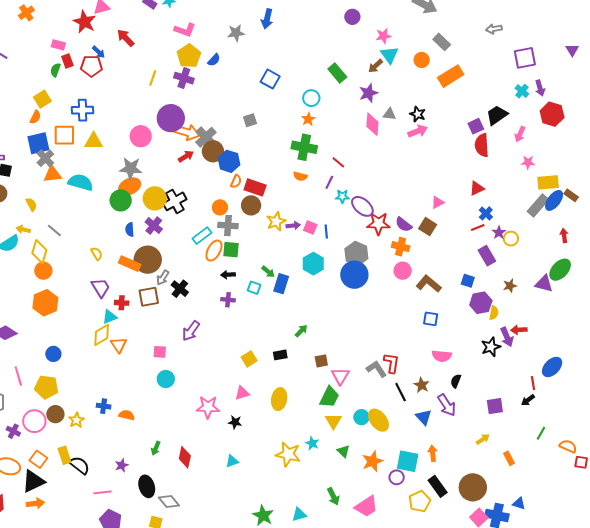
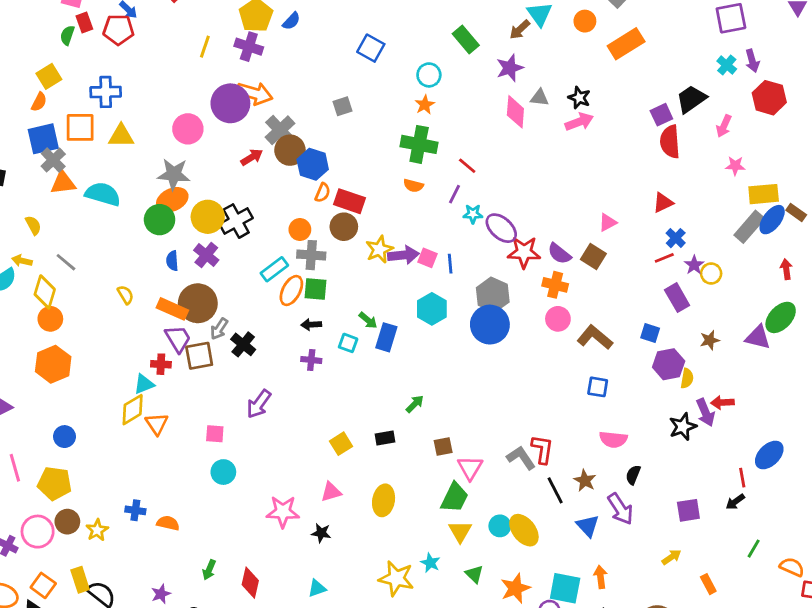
orange arrow: (187, 132) -> (255, 93), moved
purple arrow: (293, 226) -> (403, 255), size x1.5
purple trapezoid: (101, 288) -> (178, 339), moved

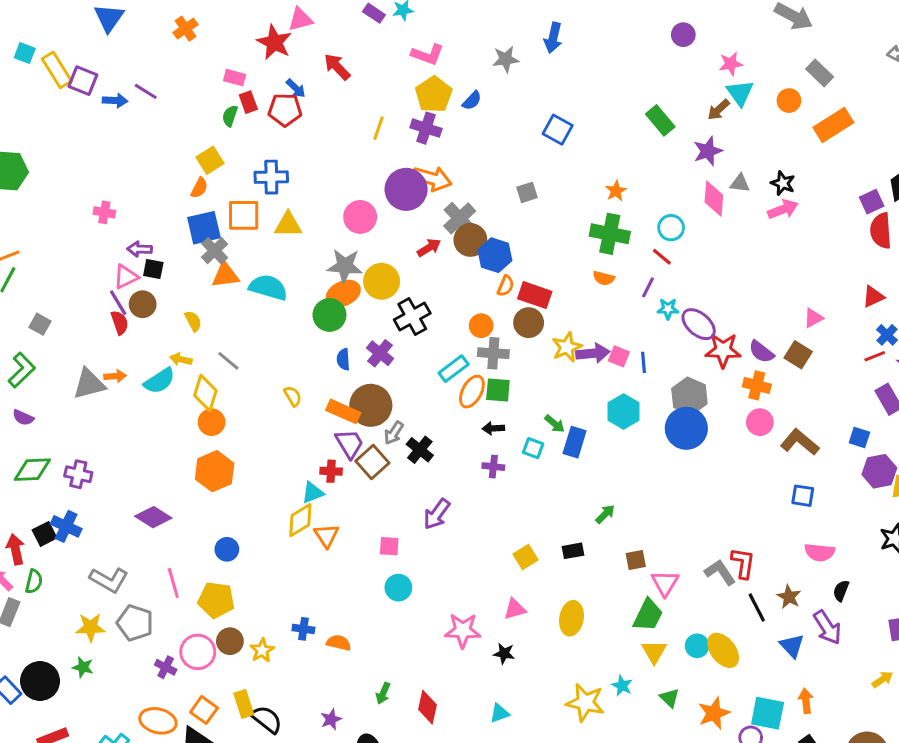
cyan circle: (429, 75) -> (671, 228), moved
yellow circle: (208, 217) -> (382, 281), moved
brown square: (199, 356) -> (372, 462), turned -32

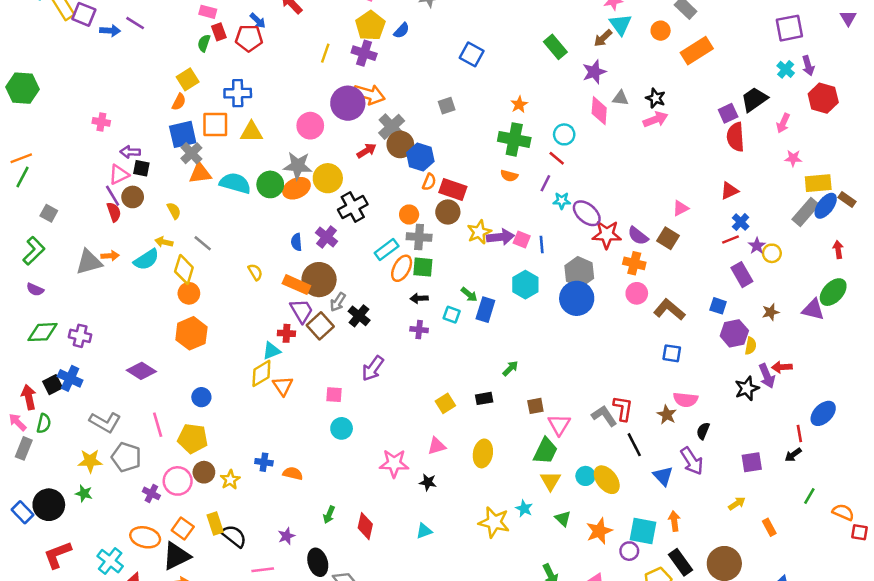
green circle: (329, 315) -> (270, 184), moved
brown star: (789, 597) -> (667, 415), moved

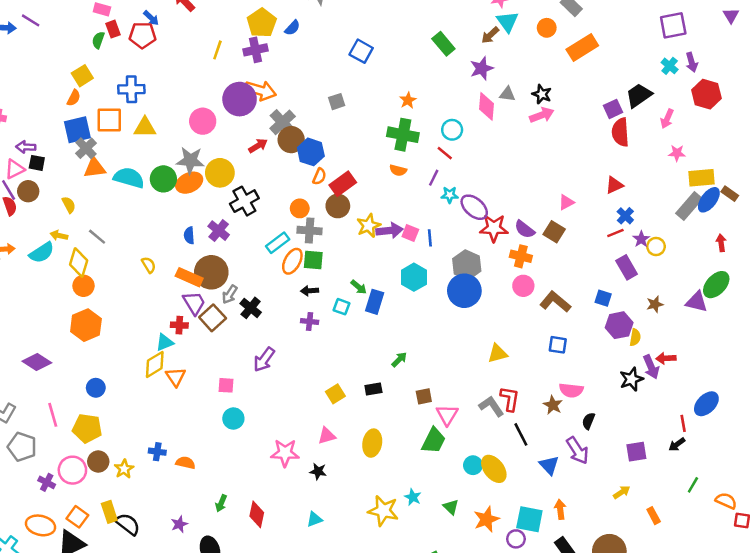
purple cross: (364, 53) -> (256, 50), turned -30
red rectangle: (453, 189) -> (343, 184), turned -55
yellow triangle: (550, 481) -> (498, 353), moved, turned 45

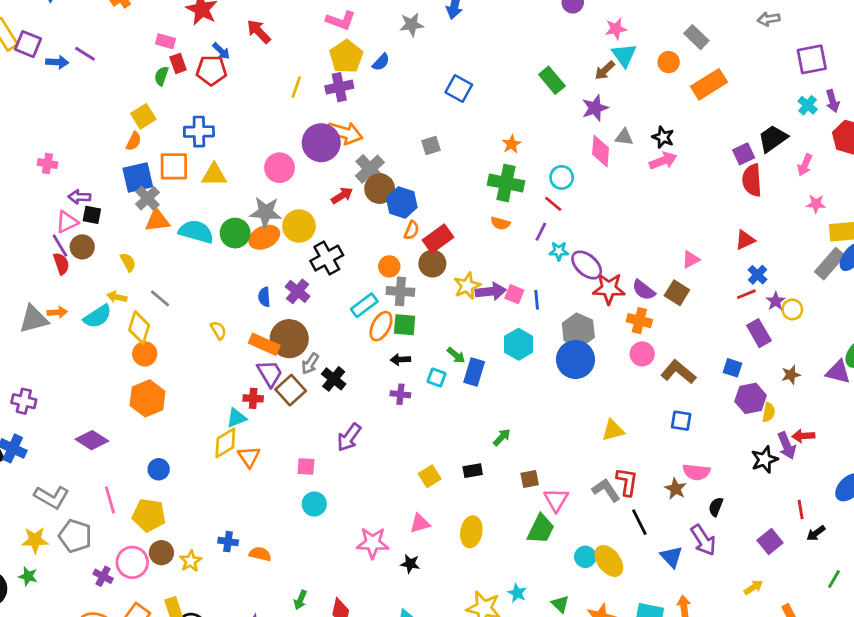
red line: (683, 423) -> (801, 510), moved
purple square: (636, 452) -> (770, 542), turned -30

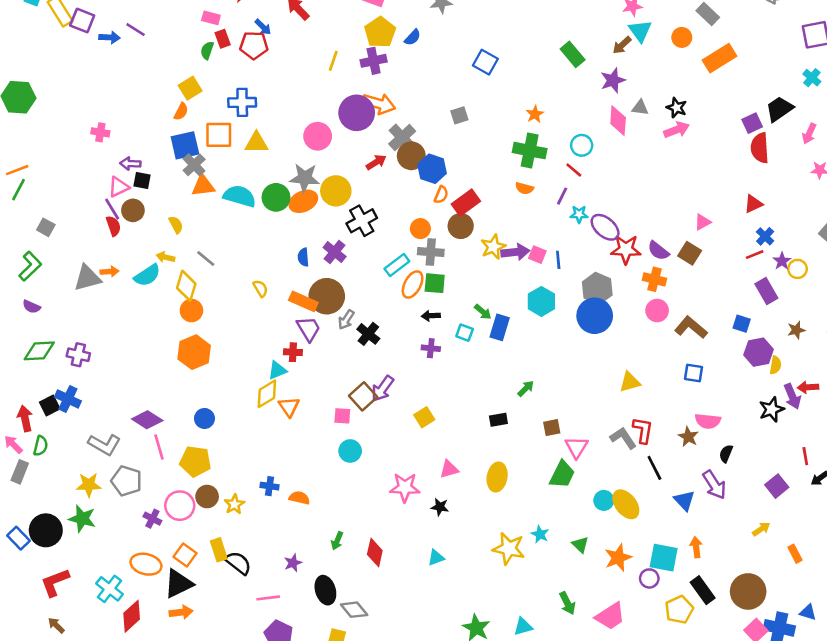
brown square: (291, 390) -> (363, 396), moved
purple diamond: (92, 440) -> (147, 420), moved
yellow square: (430, 476) -> (424, 417), moved
green star: (28, 576) -> (82, 519), size x1.5

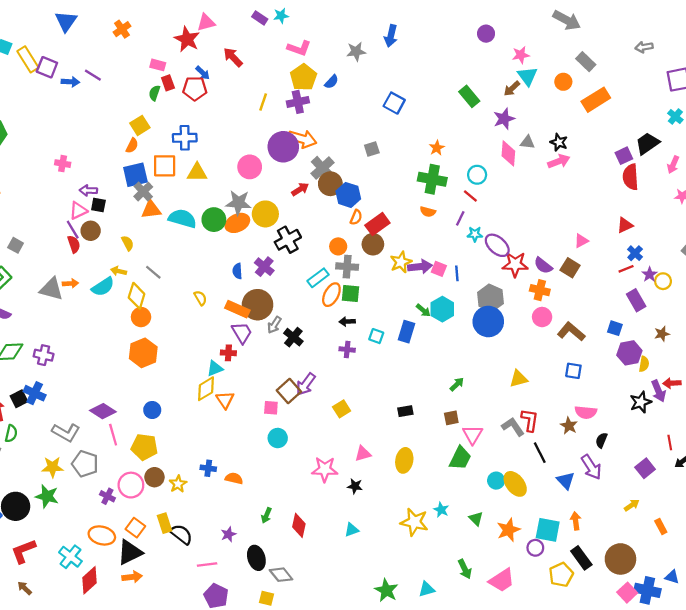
gray triangle: (87, 278) -> (51, 289), turned 30
green arrow: (483, 312) -> (423, 310), moved
green arrow: (526, 389) -> (457, 384), moved

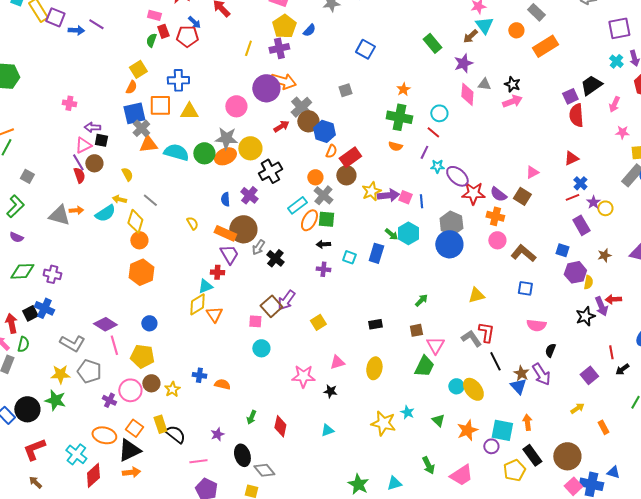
gray cross: (347, 267) -> (323, 195), turned 36
brown star: (569, 426) -> (521, 373), moved

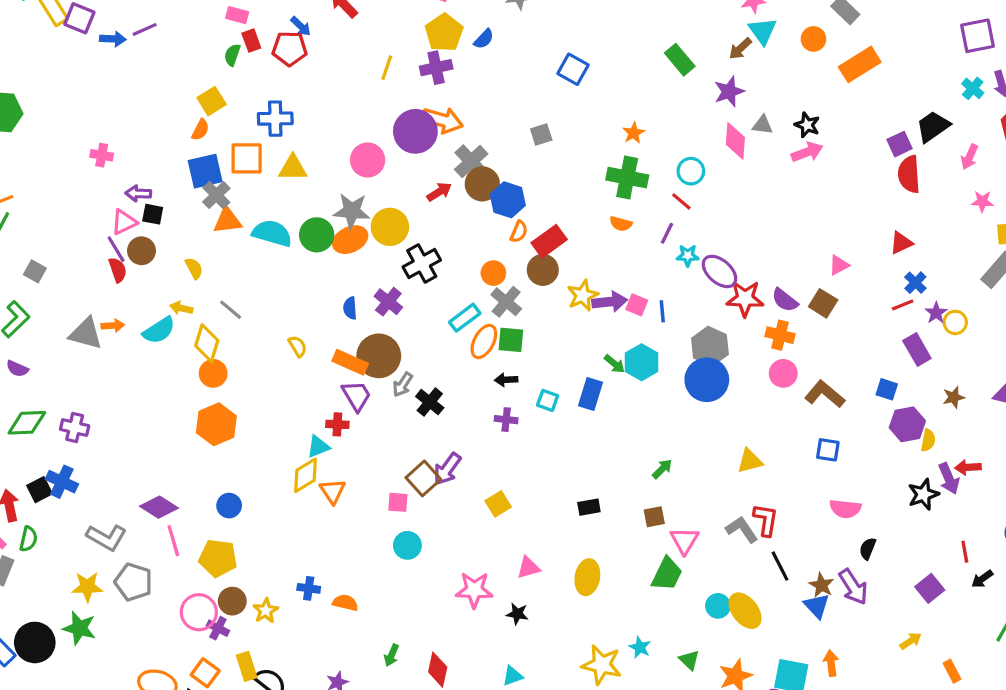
purple line: (96, 24) -> (145, 29), turned -56
purple cross: (109, 400) -> (218, 628), moved

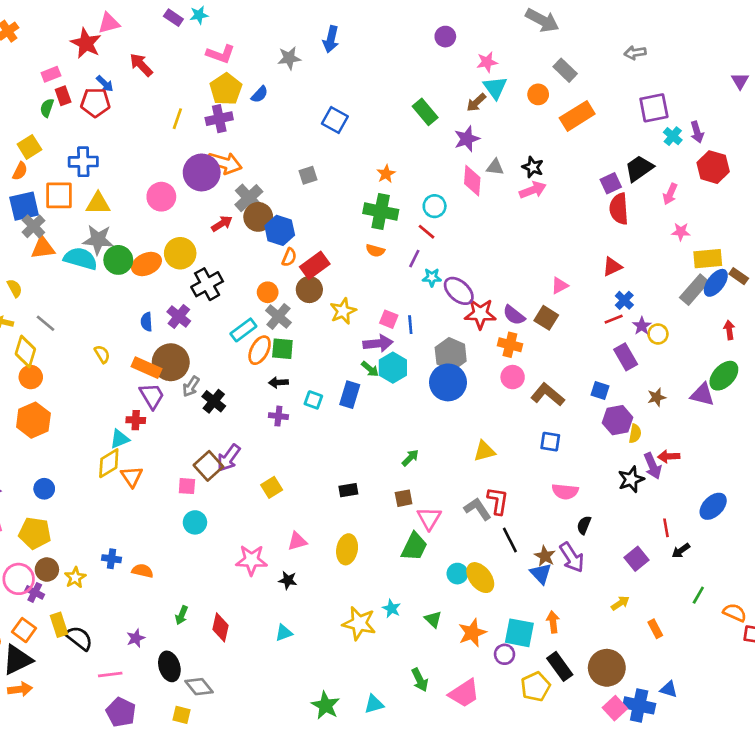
pink rectangle: (237, 15) -> (51, 74), turned -36
purple square: (978, 36) -> (654, 108), moved
gray star: (352, 211) -> (98, 240), moved
purple arrow: (610, 302) -> (378, 343), moved

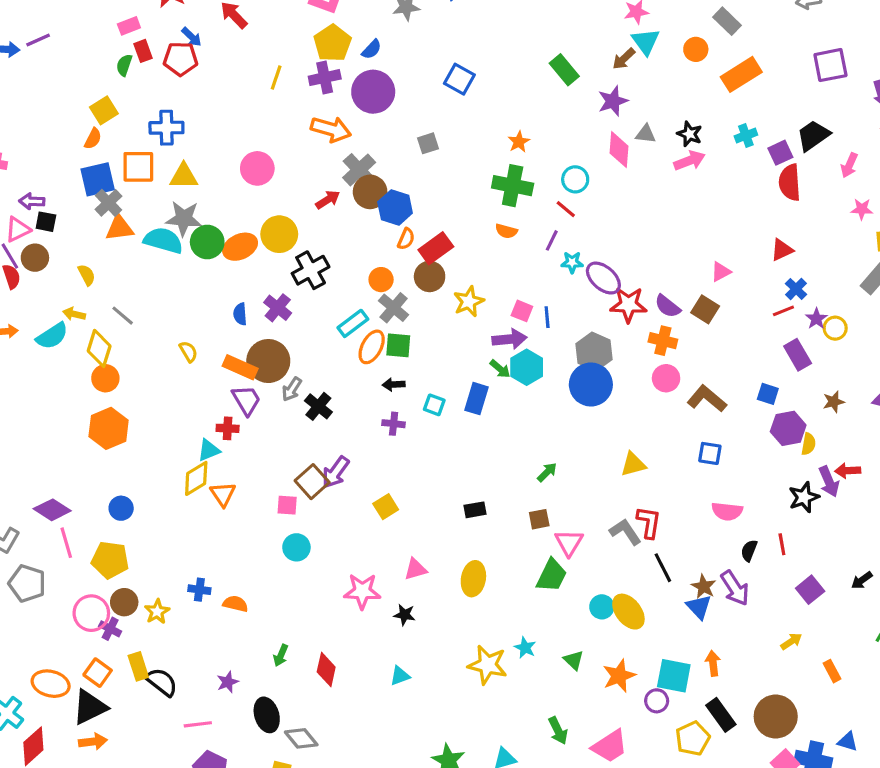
cyan cross: (673, 136) -> (746, 136), moved, turned 30
purple circle: (202, 172) -> (373, 92), moved
red line: (666, 528) -> (782, 544), moved

